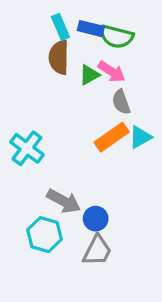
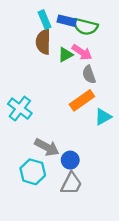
cyan triangle: (140, 137) -> (103, 117), moved

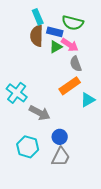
blue rectangle: (67, 21) -> (55, 32), moved
gray arrow: (47, 147) -> (40, 113), moved

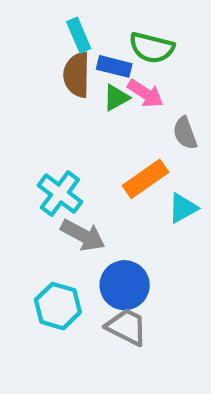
gray semicircle: (76, 64) -> (185, 133), moved
cyan cross: (17, 93) -> (60, 194), moved
blue circle: (60, 137) -> (125, 285), size x1.5
gray trapezoid: (61, 157) -> (127, 327), turned -90

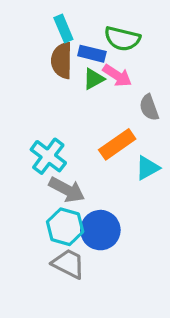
cyan hexagon: (58, 306) -> (65, 227), moved
gray trapezoid: (127, 327) -> (68, 264), moved

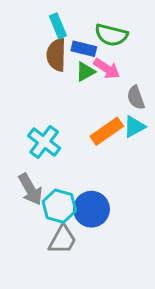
cyan triangle: (147, 168) -> (134, 127), moved
gray arrow: (67, 190) -> (30, 189), moved, turned 32
gray trapezoid: (68, 264) -> (62, 240), turned 92

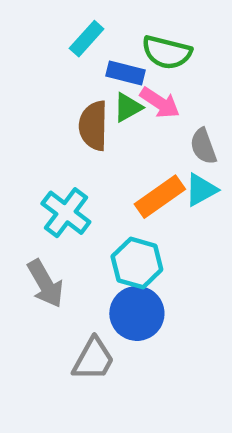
cyan rectangle: (58, 26) -> (87, 39), turned 65
brown semicircle: (56, 55) -> (93, 126), moved
cyan hexagon: (59, 206) -> (137, 263), moved

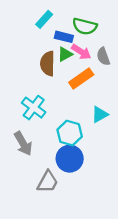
gray semicircle: (203, 146) -> (103, 57), moved
cyan triangle: (201, 190) -> (100, 115), moved
orange rectangle: (160, 197) -> (81, 79), moved

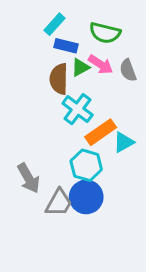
blue rectangle: (64, 37) -> (66, 46), moved
orange rectangle: (81, 79) -> (101, 132), moved
cyan cross: (34, 108) -> (78, 109), moved
gray trapezoid: (48, 182) -> (59, 203), moved

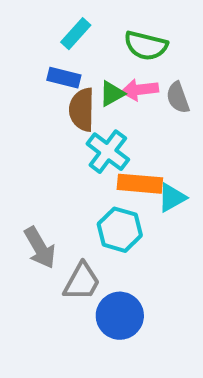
blue rectangle: (66, 46) -> (64, 78), moved
pink arrow: (101, 64) -> (140, 90), turned 140
orange rectangle: (101, 132) -> (140, 184), turned 40
blue circle: (86, 197) -> (120, 316), moved

